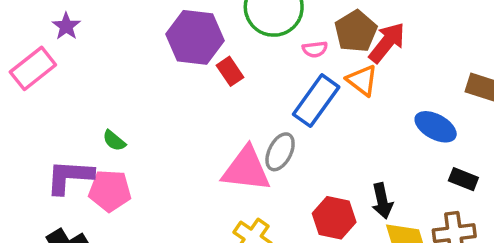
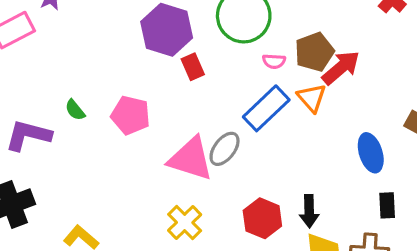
blue ellipse: (436, 127) -> (371, 153), turned 33
black rectangle: (463, 179) -> (387, 205), turned 55
pink pentagon: (110, 191) -> (131, 115), moved

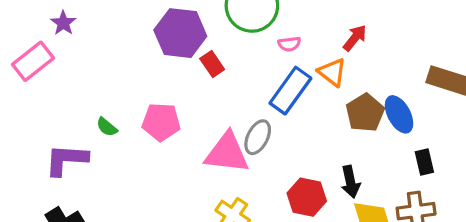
brown pentagon: (314, 52) -> (365, 113), moved
red arrow: (341, 68) -> (355, 38), size x0.7

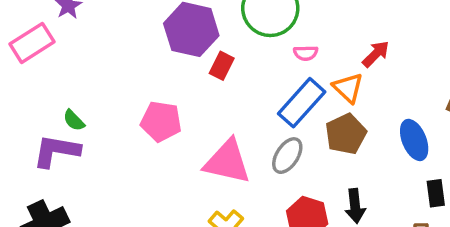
red rectangle: (212, 64) -> (222, 66), turned 55
brown pentagon: (365, 113) -> (346, 134), moved
green semicircle: (107, 127) -> (74, 120), moved
gray ellipse: (258, 137) -> (287, 156), moved

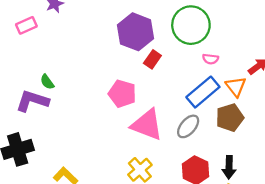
pink rectangle: (32, 43) -> (26, 25), size x0.7
pink pentagon: (161, 121) -> (122, 94), moved

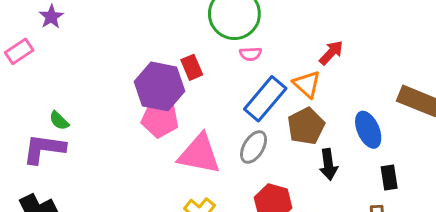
purple hexagon: (135, 32) -> (159, 86), moved
red rectangle: (152, 59) -> (192, 67), turned -48
pink semicircle: (211, 59) -> (251, 54), moved
black arrow: (229, 167) -> (328, 164), moved

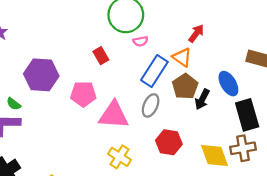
purple hexagon: (159, 86) -> (41, 75), moved
black arrow: (328, 164) -> (202, 99), moved, turned 42
black rectangle: (389, 178) -> (247, 115), size x1.8

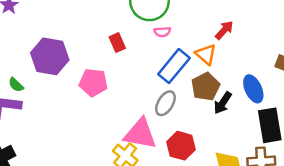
pink triangle: (114, 115) -> (140, 134), moved

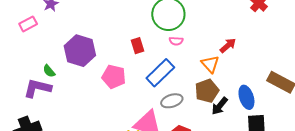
blue rectangle: (174, 66) -> (160, 73), moved
gray ellipse: (165, 103) -> (172, 101), turned 35

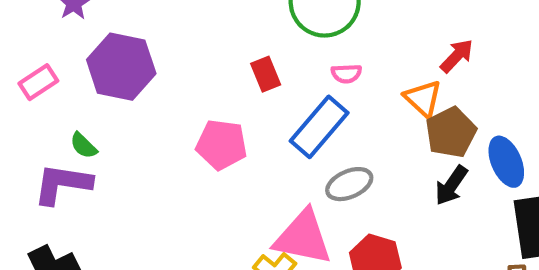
pink rectangle: (28, 24) -> (38, 82), moved
pink semicircle: (176, 41) -> (346, 74), moved
purple hexagon: (80, 51) -> (121, 67), moved
brown pentagon: (207, 91) -> (451, 132), moved

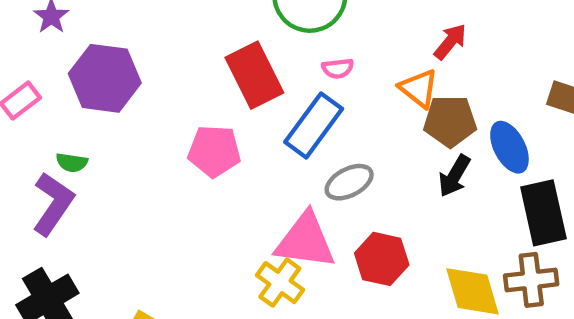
red rectangle: (266, 74) -> (254, 75), size x1.8
brown pentagon: (451, 132) -> (450, 121), turned 30
green semicircle: (83, 146) -> (72, 163), turned -32
purple L-shape: (62, 184) -> (53, 204), turned 120

